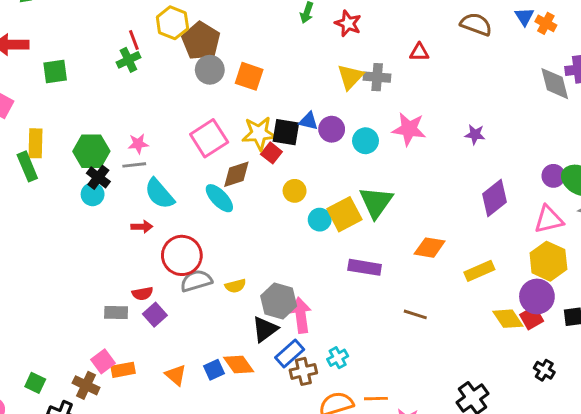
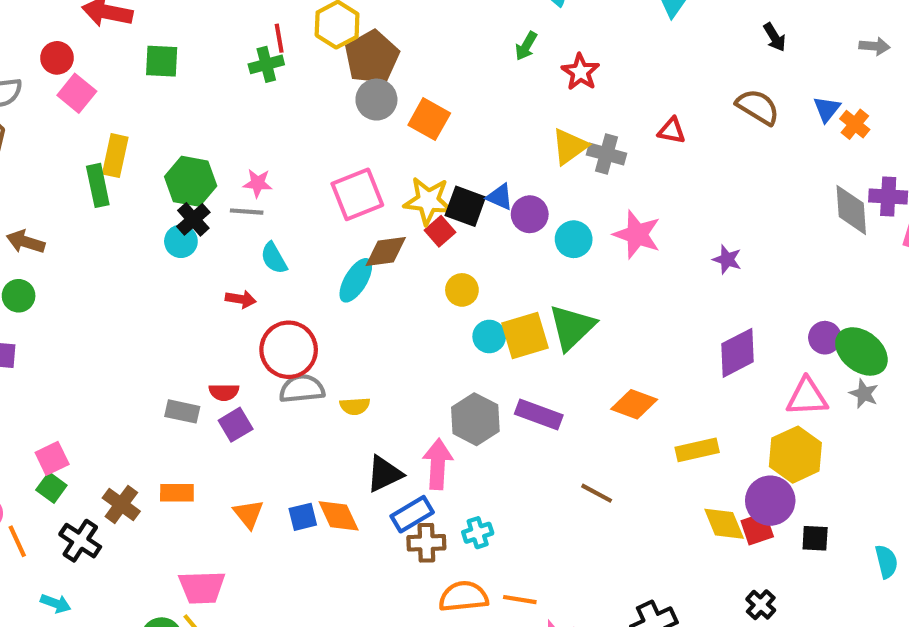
cyan semicircle: (159, 194) -> (274, 258), size x0.7
cyan ellipse: (219, 198) -> (356, 280), turned 64
gray hexagon: (279, 301) -> (475, 419), moved
pink square: (103, 361) -> (52, 458), moved

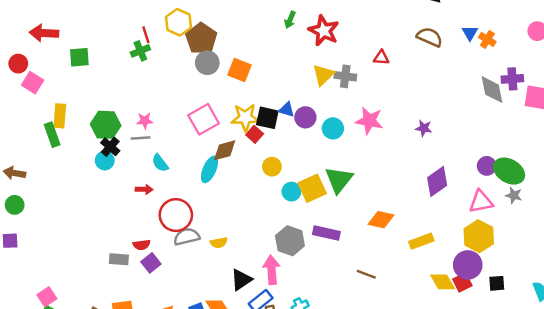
red star: (580, 72) -> (324, 31), size x1.4

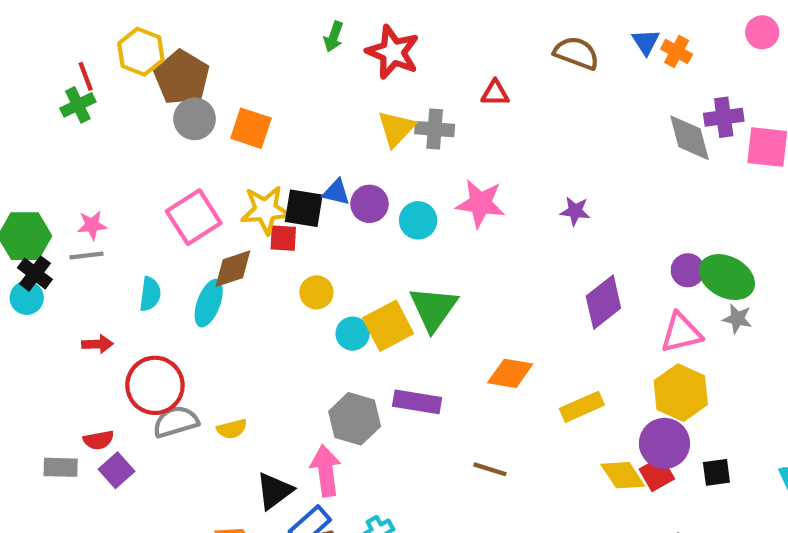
red square: (255, 134) -> (283, 238), turned -35
cyan semicircle: (160, 163) -> (150, 294), moved, turned -132

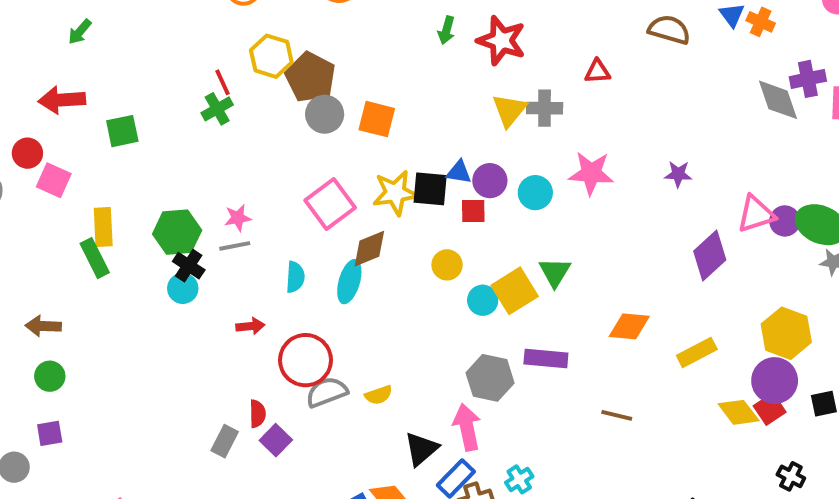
red square: (283, 238) -> (473, 211), moved
green triangle: (433, 308) -> (555, 272), size x0.7
pink triangle: (681, 333) -> (756, 214), moved
red semicircle: (99, 440) -> (257, 414), turned -76
gray rectangle: (61, 467) -> (225, 441), turned -60

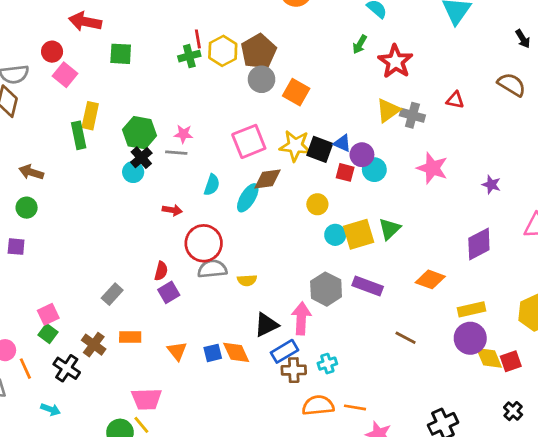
yellow hexagon: (271, 56) -> (223, 51), moved
cyan circle: (535, 193) -> (374, 170), moved
purple diamond: (710, 255) -> (479, 244), moved
purple circle: (775, 381) -> (470, 338), moved
gray rectangle: (225, 441) -> (112, 294), moved

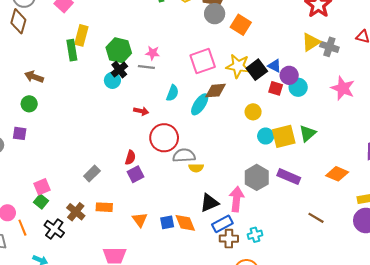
black square: (320, 149) -> (257, 70), turned 30
gray semicircle: (212, 269) -> (184, 155), moved

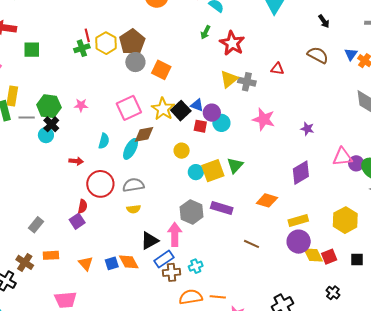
yellow star: (238, 66) -> (163, 109), turned 30
gray line: (146, 67) -> (27, 117), moved
gray semicircle: (184, 155) -> (133, 185), moved
red semicircle: (130, 158) -> (83, 206), moved

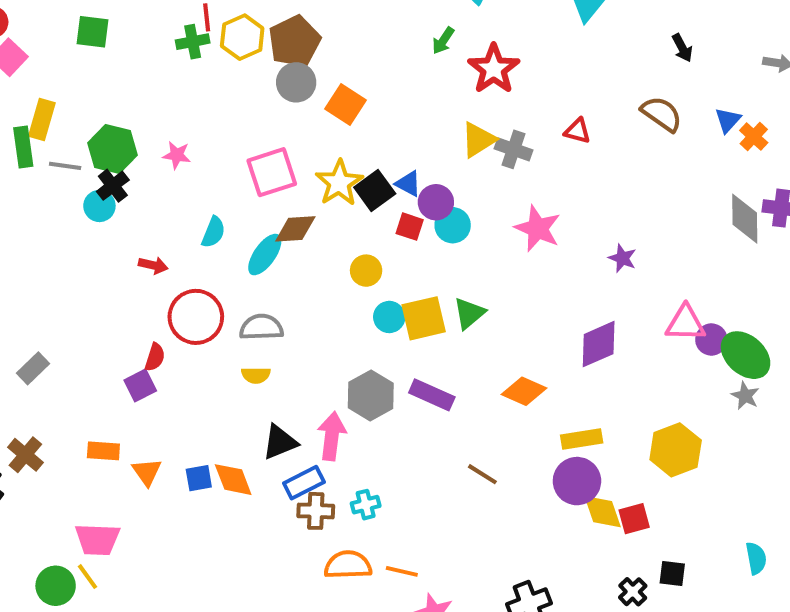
gray rectangle: (36, 225) -> (33, 368), moved
orange rectangle: (51, 255) -> (103, 451), moved
black square: (357, 259) -> (672, 573), moved

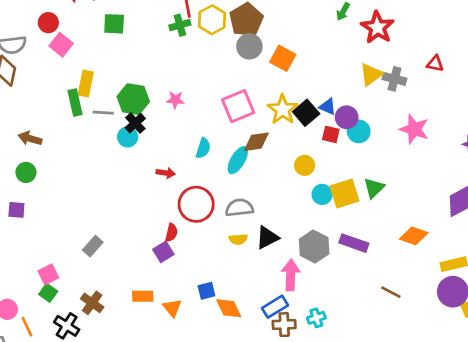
black triangle: (280, 442) -> (267, 238), moved
blue square: (199, 478) -> (206, 291), moved

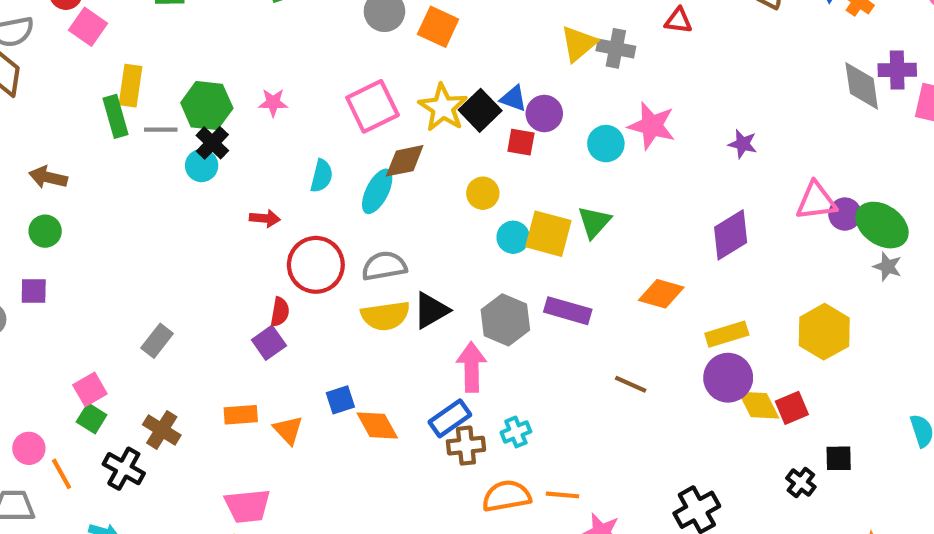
cyan circle: (359, 131) -> (606, 144), moved
yellow square: (345, 194) -> (548, 234), turned 36
yellow semicircle: (238, 239) -> (385, 316), size x1.6

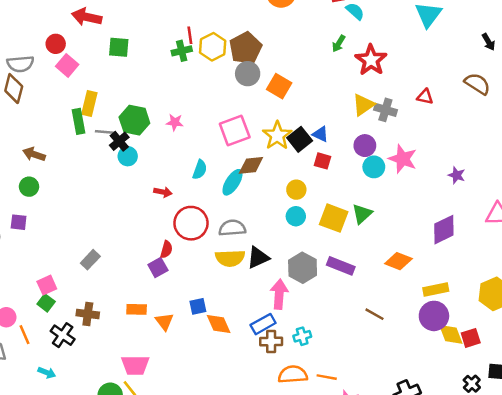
purple circle: (544, 113) -> (365, 146), moved
black cross: (212, 143) -> (119, 141), moved
cyan circle: (513, 237) -> (296, 216), moved
brown cross: (162, 430) -> (88, 314), turned -30

